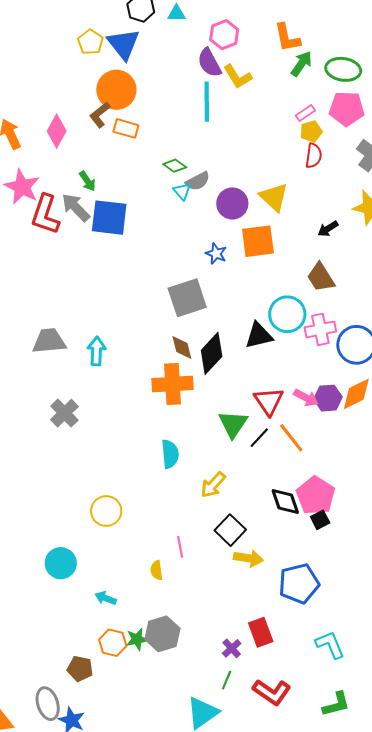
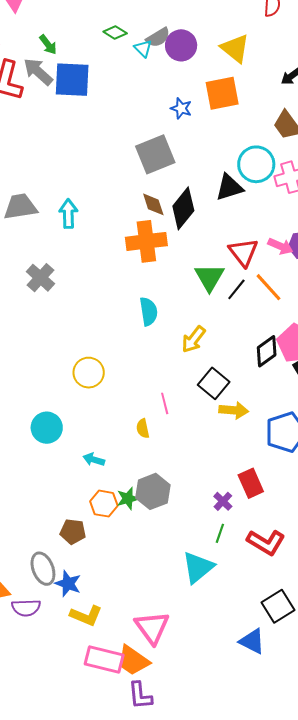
green diamond: (175, 166) -> (115, 33), moved
purple circle: (232, 203) -> (181, 45), moved
black diamond: (285, 502) -> (267, 351), turned 76

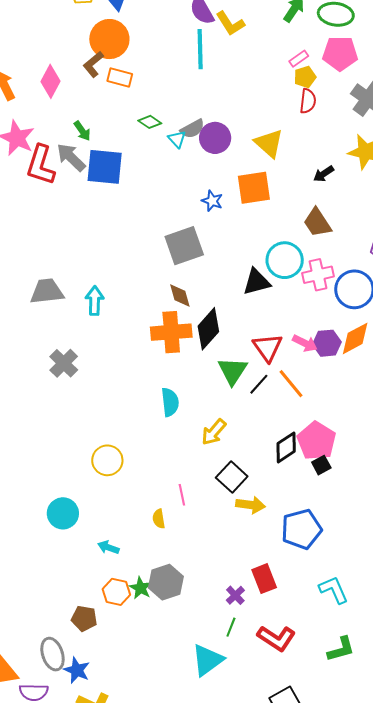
black diamond: (183, 208) -> (208, 329), moved
green star: (128, 498) -> (141, 588), turned -30

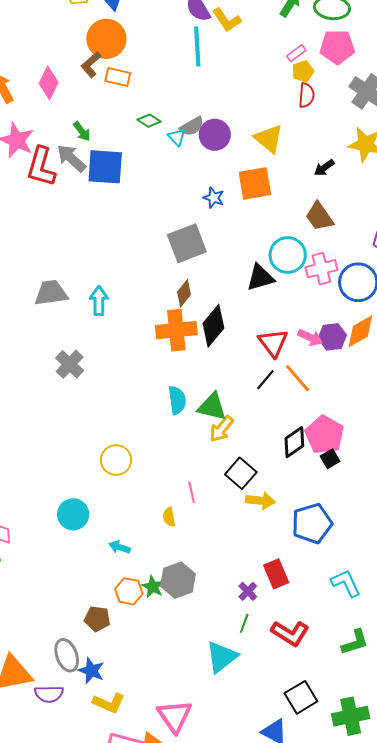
brown diamond: (180, 295) -> (184, 293), turned 56
green triangle: (233, 371) -> (212, 407), moved, turned -48

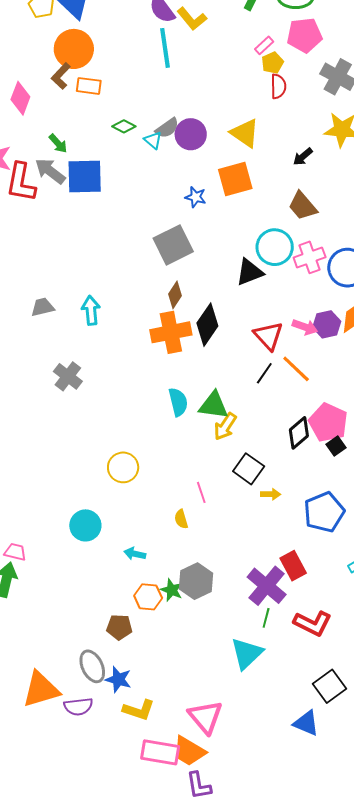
gray trapezoid: (51, 293) -> (43, 307), size x0.7
yellow arrow: (260, 501) -> (271, 494), size x0.7
purple cross: (248, 591) -> (267, 586), size x2.0

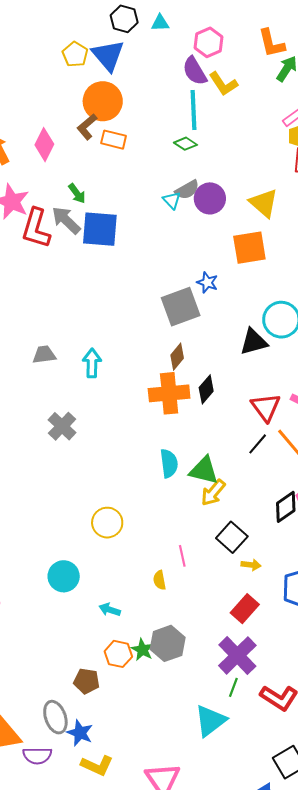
green diamond: (124, 126) -> (185, 144), moved
blue star: (196, 197) -> (207, 282), moved
black diamond: (207, 325) -> (206, 389), size x0.7
red rectangle: (293, 566) -> (245, 609), moved, turned 64

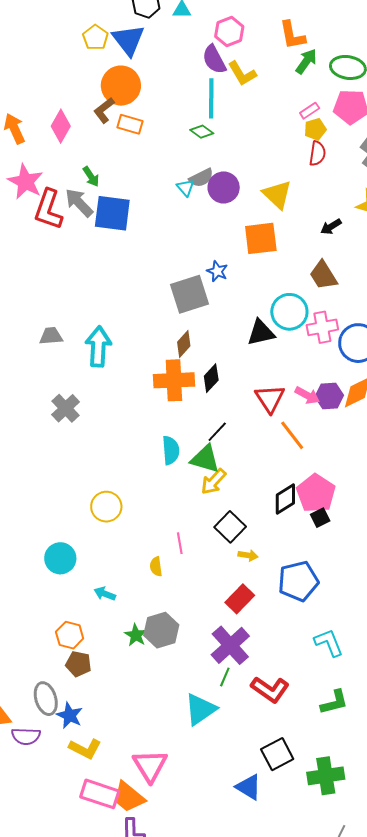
cyan arrow: (92, 363) -> (98, 347), size x1.4
black line: (258, 444) -> (217, 432), moved
orange hexagon: (118, 654) -> (70, 635), moved

